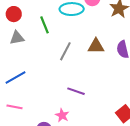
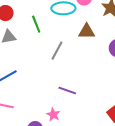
brown triangle: (96, 46) -> (87, 31), moved

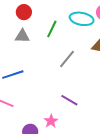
green line: (36, 24) -> (52, 29), turned 36

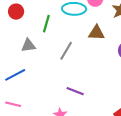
gray triangle: (22, 36) -> (28, 45), moved

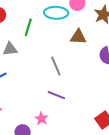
gray line: (66, 51) -> (56, 66), moved, turned -54

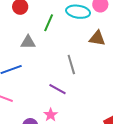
purple line: (56, 95) -> (57, 89), moved

